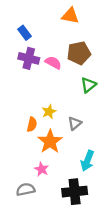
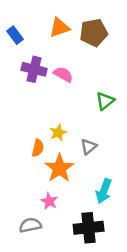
orange triangle: (70, 16) -> (59, 28), moved, turned -30
blue rectangle: (24, 33) -> (15, 35), moved
brown pentagon: (79, 53) -> (94, 33), moved

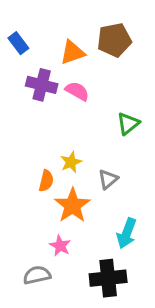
orange triangle: (59, 28) -> (73, 52), moved

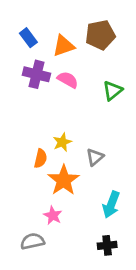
blue rectangle: (18, 43) -> (28, 38), moved
green triangle: (128, 124) -> (112, 91), moved
black cross: (108, 278) -> (107, 245), moved, size x0.6

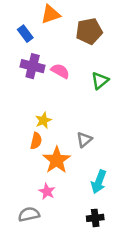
orange triangle: (64, 46) -> (51, 14), moved
yellow star: (62, 142) -> (43, 120), moved

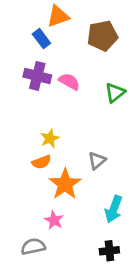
blue rectangle: (25, 34) -> (41, 39), moved
orange semicircle: (36, 141) -> (41, 162), turned 56

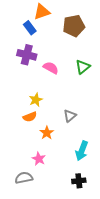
pink semicircle: (69, 82) -> (51, 68), moved
orange star: (65, 184) -> (47, 133), size x0.6

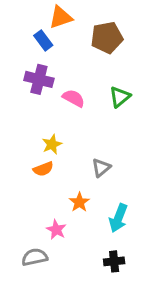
orange star: (47, 133) -> (79, 202), moved

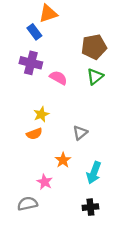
brown pentagon: (107, 38) -> (94, 47), moved

